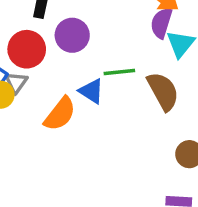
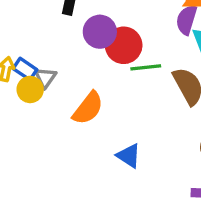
red circle: (27, 49) -> (124, 45), moved
blue triangle: (91, 91) -> (129, 156), moved

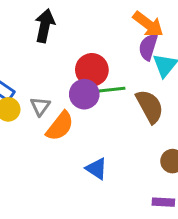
purple circle: (100, 32) -> (84, 94), moved
gray triangle: (45, 78) -> (40, 106), moved

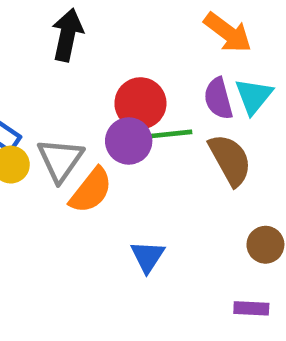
purple semicircle: (148, 47) -> (218, 99), moved, turned -32
gray triangle: (40, 106) -> (60, 160), size x1.5
blue triangle: (96, 169) -> (148, 257), turned 30

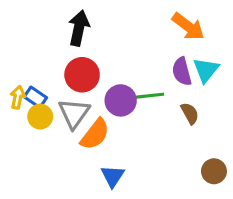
red circle: (140, 103) -> (82, 75), moved
brown semicircle: (230, 160) -> (190, 113), size x0.6
blue triangle: (148, 257) -> (113, 176), moved

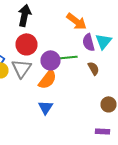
orange arrow: (188, 26) -> (76, 21), moved
orange semicircle: (95, 134) -> (48, 79), moved

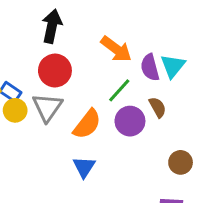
orange arrow: (76, 21) -> (116, 49), moved
green line: (68, 57) -> (119, 90), turned -42
purple circle: (50, 60) -> (130, 121), moved

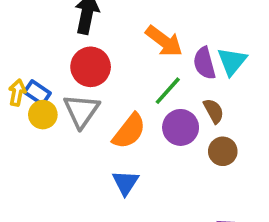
brown circle: (181, 162) -> (223, 151), moved

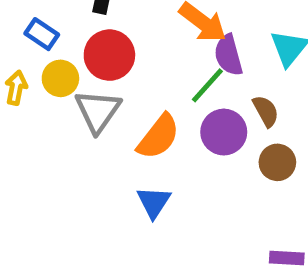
purple semicircle: (204, 63) -> (228, 55), moved
blue rectangle: (37, 93) -> (42, 34), moved
yellow circle: (43, 115) -> (60, 78), moved

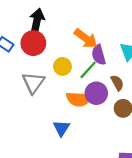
red circle: (109, 55) -> (33, 43), moved
yellow circle: (60, 78) -> (62, 66), moved
orange semicircle: (158, 137) -> (79, 99), moved, turned 55

